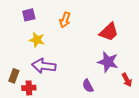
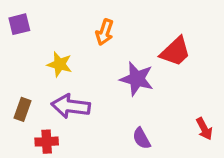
purple square: (29, 15) -> (19, 24), moved
purple star: (108, 62) -> (137, 79), moved
brown rectangle: (14, 76) -> (23, 109), moved

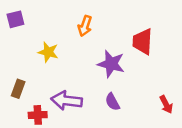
red trapezoid: (175, 51) -> (143, 42), turned 136
purple arrow: (71, 106) -> (67, 101), moved
purple semicircle: (142, 138) -> (112, 102), moved

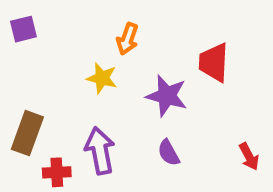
yellow star: (48, 52) -> (102, 78), moved
brown rectangle: (18, 89) -> (27, 133), size x1.5
purple arrow: (67, 101) -> (100, 151), turned 72

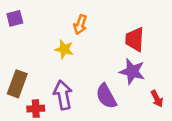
purple star: (167, 96) -> (132, 71), moved
purple semicircle: (169, 153) -> (106, 96), size x1.5

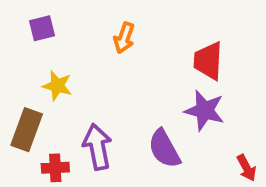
purple square: (15, 18) -> (42, 28), moved
yellow star: (64, 49) -> (57, 86), moved
red arrow: (157, 99) -> (247, 168), moved

